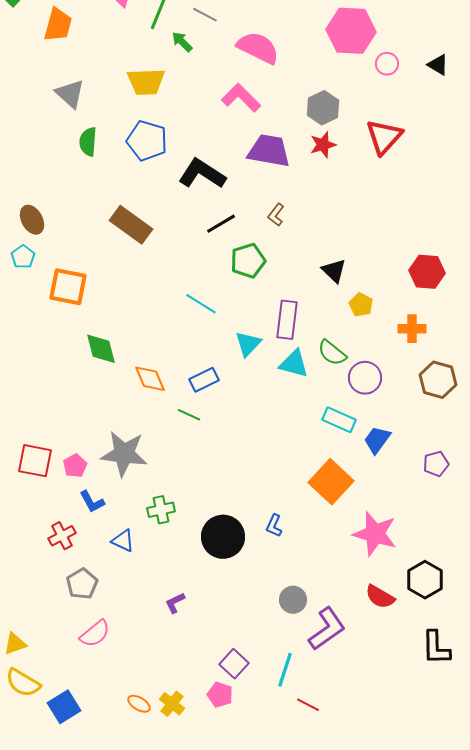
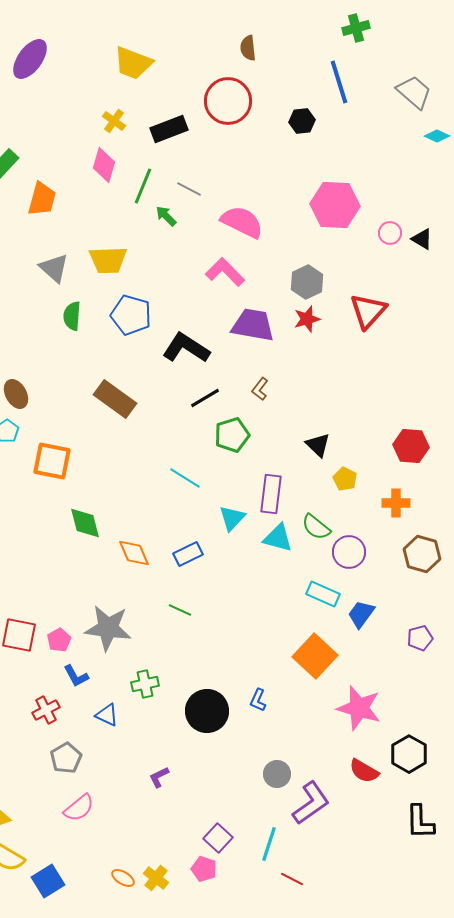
pink circle: (387, 64) -> (390, 233), moved
yellow trapezoid: (146, 82) -> (108, 260), moved
green line: (189, 415) -> (180, 610), moved

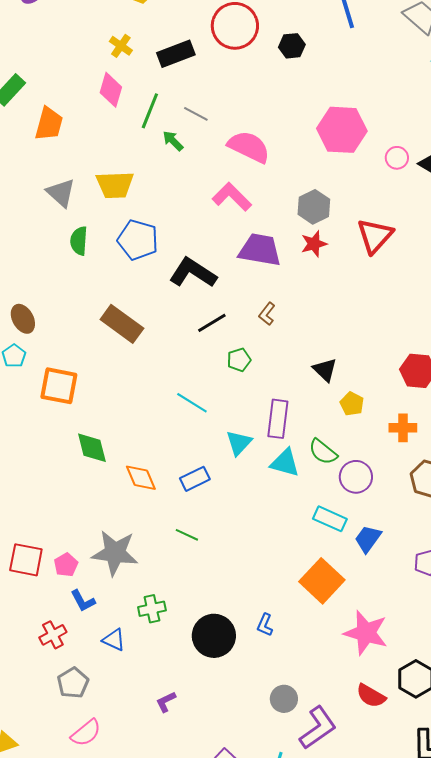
black hexagon: (302, 121) -> (292, 46), moved
green pentagon: (232, 435) -> (239, 360), size x0.7

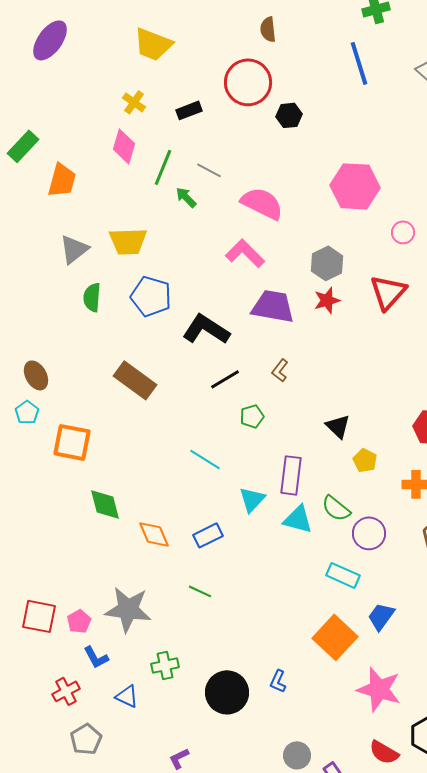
black hexagon: (292, 46) -> (289, 115), moved
black rectangle: (176, 54) -> (189, 110), size x0.7
pink circle: (397, 158) -> (403, 232), moved
gray triangle: (61, 193) -> (74, 249), turned 40
blue trapezoid: (368, 539) -> (381, 616), moved

